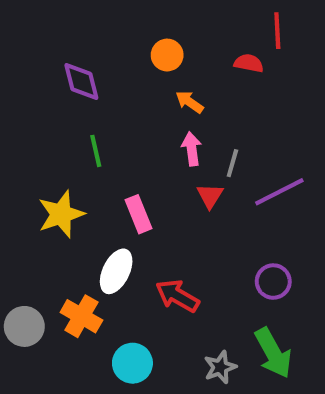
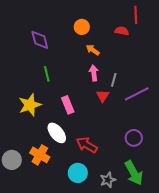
white ellipse: (116, 271) -> (57, 133), turned -65
cyan circle: (132, 363) -> (78, 173), moved

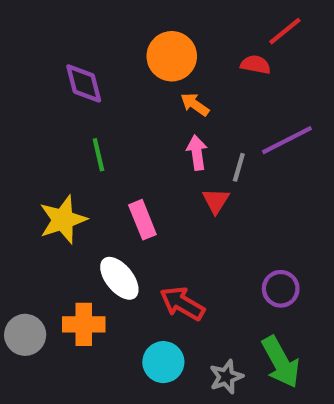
red line: (136, 15) -> (285, 31), turned 54
orange circle: (82, 27) -> (172, 56), size x1.5
purple line: (137, 94) -> (287, 140), moved
orange cross: (40, 155) -> (84, 324), turned -30

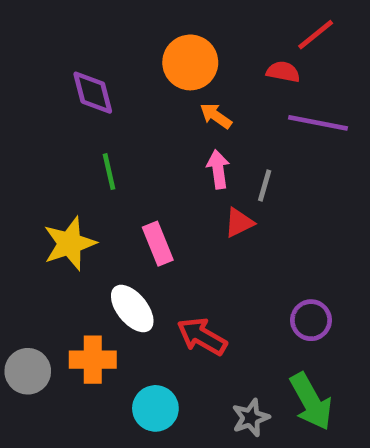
purple line: (287, 140) -> (318, 123), moved, turned 38
red triangle: (216, 201) -> (239, 223), turned 32
cyan circle: (163, 362) -> (155, 408), moved

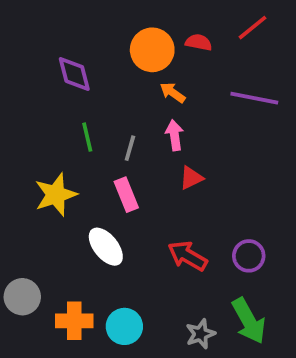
red semicircle: (283, 72) -> (199, 42), moved
gray line: (265, 186) -> (130, 148), moved
red arrow: (202, 336) -> (187, 256), moved
orange cross: (93, 360) -> (74, 321), moved

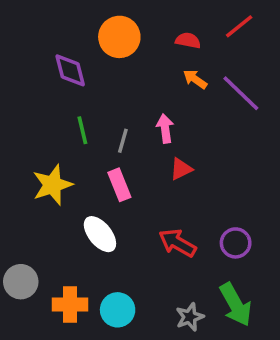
orange circle: (152, 50) -> (119, 37), moved
orange arrow: (173, 93) -> (195, 79), moved
purple line: (254, 98) -> (241, 93), turned 33

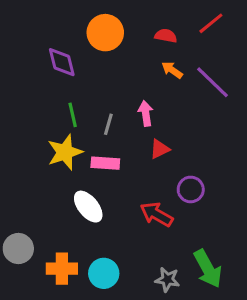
yellow star: (52, 185) -> (65, 152), moved
pink rectangle: (119, 185) -> (105, 163), turned -64
purple circle: (236, 243) -> (191, 189), moved
gray star: (190, 317) -> (167, 280), turned 30

